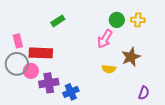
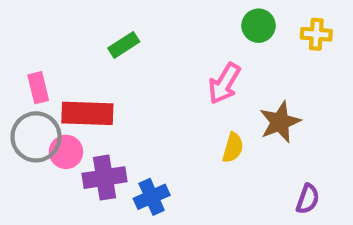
green circle: (117, 20) -> (259, 26), moved
yellow cross: (138, 20) -> (316, 34), moved
yellow semicircle: (109, 69) -> (233, 148), turned -80

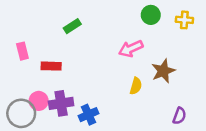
pink arrow: (224, 83) -> (131, 49), turned 35
red rectangle: (87, 113) -> (51, 66), size x0.7
gray circle: (36, 137) -> (21, 113), moved
pink circle: (66, 152) -> (39, 101), moved

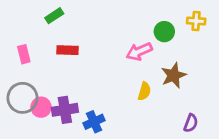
green circle: (151, 15) -> (164, 32), moved
green rectangle: (72, 26) -> (54, 16), moved
red rectangle: (51, 66) -> (68, 50), moved
gray circle: (21, 113) -> (22, 98), moved

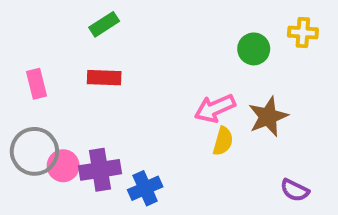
green rectangle: (54, 16) -> (104, 24), moved
pink arrow: (139, 51) -> (215, 108), moved
purple semicircle: (191, 123) -> (295, 190), turned 96

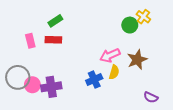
green rectangle: (104, 24) -> (55, 21), moved
yellow cross: (303, 33) -> (143, 17), moved, turned 32
pink rectangle: (36, 84) -> (30, 41), moved
blue cross: (145, 188) -> (94, 80), moved

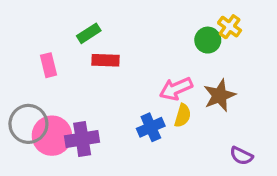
red rectangle: (53, 40) -> (106, 60), moved
pink circle: (32, 85) -> (52, 136), size x1.5

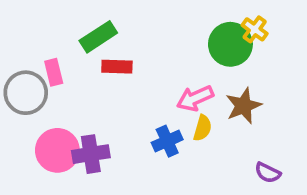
green rectangle: (89, 33) -> (98, 37), size x1.4
green circle: (208, 40) -> (230, 44), size x1.5
gray circle: (28, 124) -> (26, 93), moved

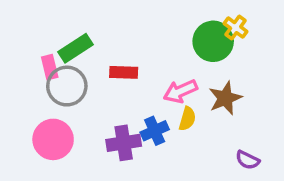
green rectangle: (98, 37) -> (75, 48), moved
red rectangle: (117, 67) -> (124, 72), moved
gray circle: (26, 93) -> (67, 86), moved
purple cross: (91, 154) -> (124, 143), moved

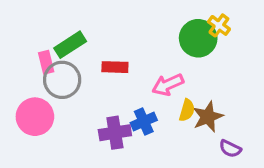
brown star: (225, 98) -> (208, 117), moved
yellow semicircle: (187, 119) -> (187, 110), moved
pink circle: (53, 139) -> (35, 117), moved

